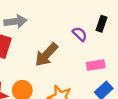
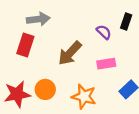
pink rectangle: (96, 65) -> (106, 64), moved

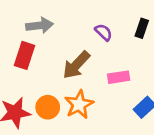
purple semicircle: (104, 32) -> (104, 32), moved
orange star: (84, 96) -> (79, 104), moved, turned 30

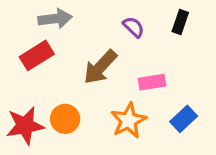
red rectangle: (25, 55) -> (37, 55), turned 40
orange star: (79, 104) -> (129, 121), moved

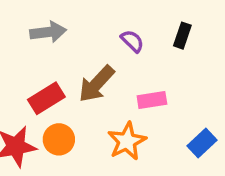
red rectangle: (37, 55) -> (46, 98), moved
blue rectangle: (184, 119) -> (202, 143), moved

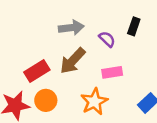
gray arrow: (48, 32) -> (71, 28), moved
purple semicircle: (132, 41) -> (107, 39), moved

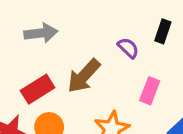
gray arrow: (71, 28) -> (41, 33), moved
pink rectangle: (112, 72) -> (150, 91), moved, turned -60

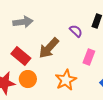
red rectangle: (38, 89) -> (21, 56), turned 72

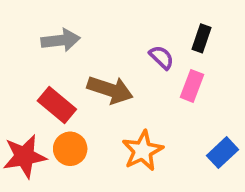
brown arrow: (49, 48) -> (110, 90), turned -115
pink rectangle: (89, 57) -> (192, 86), moved

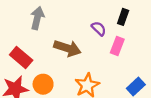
gray arrow: (61, 40) -> (37, 18), turned -70
red rectangle: (57, 105) -> (21, 58), moved

